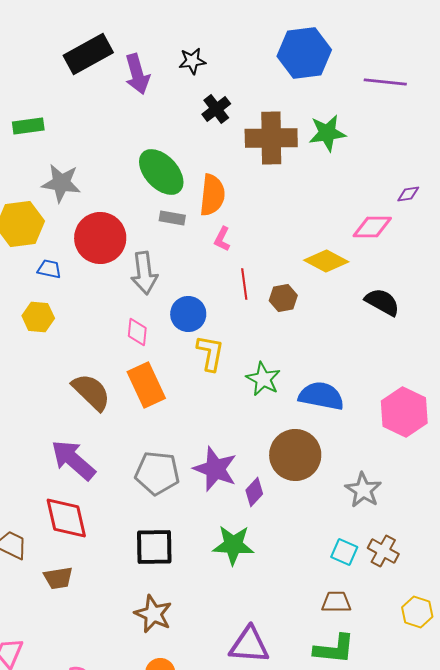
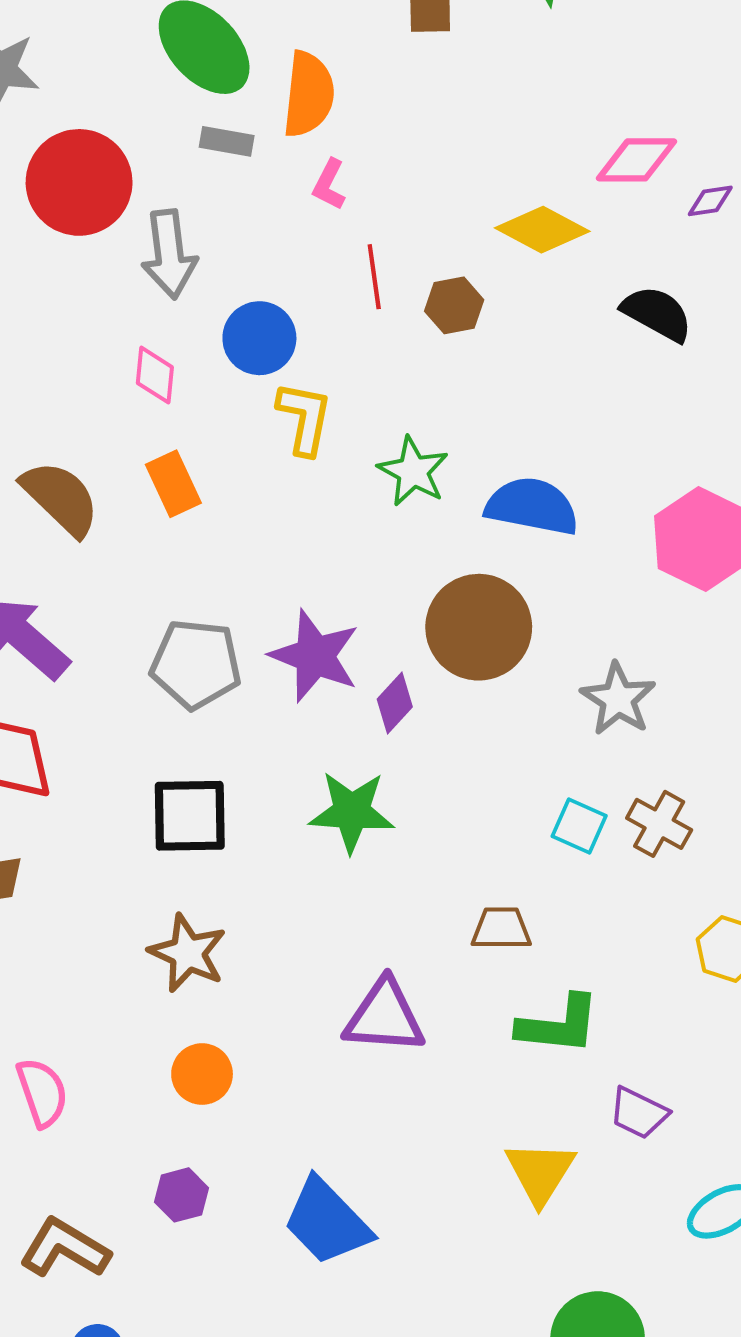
purple diamond: (408, 194) -> (710, 201), moved
orange rectangle: (146, 385) -> (173, 484), size x0.7
brown trapezoid: (336, 602) -> (501, 929), moved

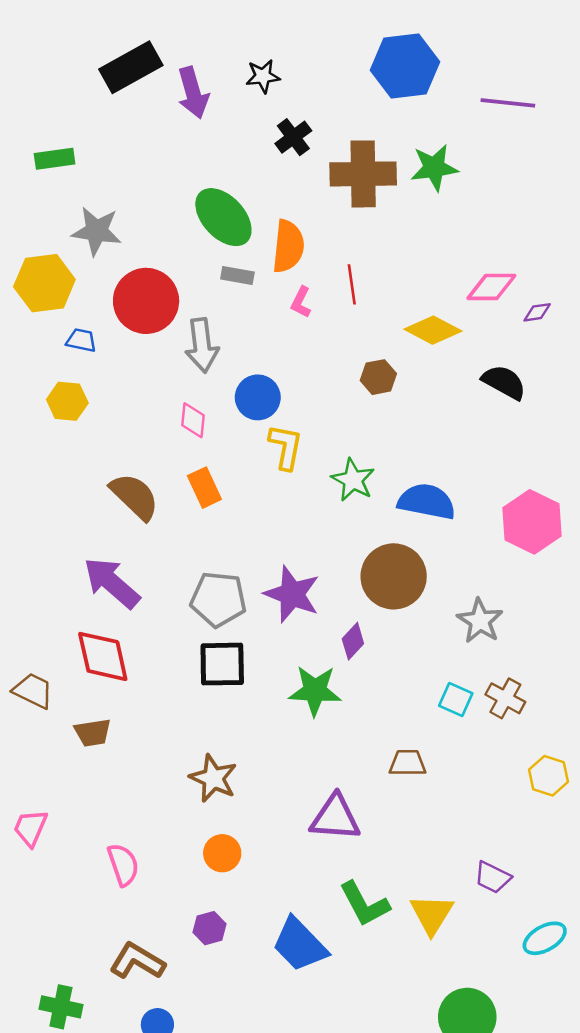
red line: (374, 277) -> (352, 284), moved
purple diamond: (395, 703) -> (353, 641), moved
black square: (190, 816) -> (222, 664), moved
green L-shape: (559, 1025) -> (364, 904), moved, turned 56

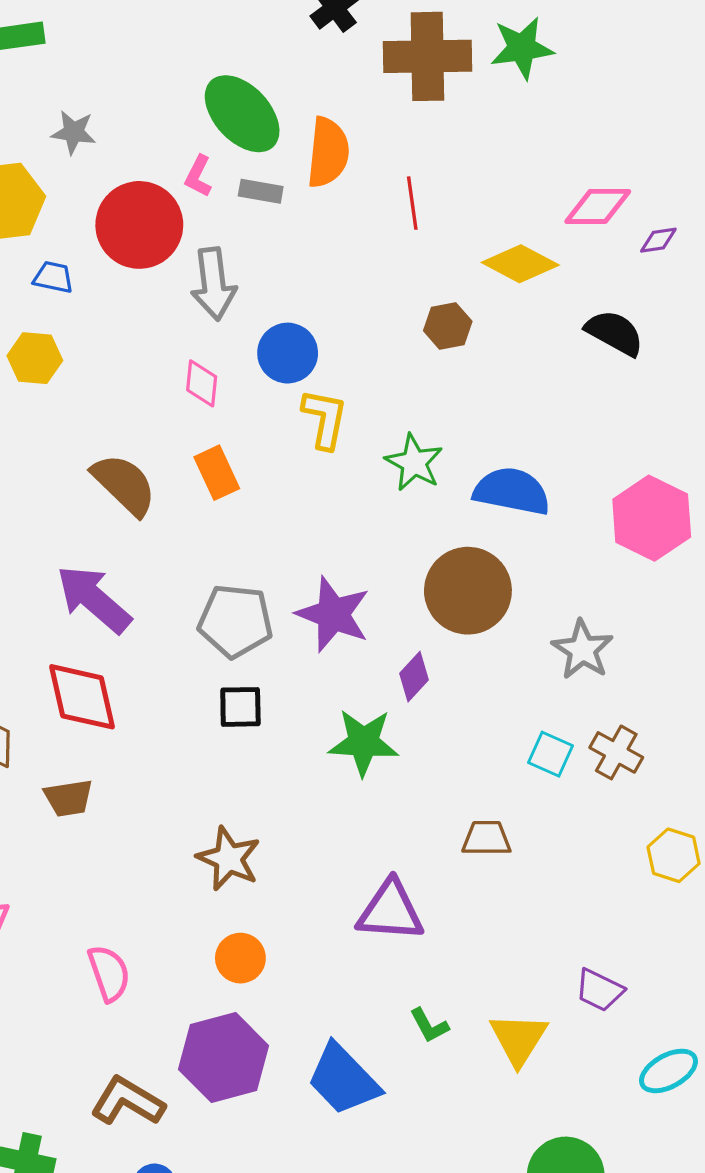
gray star: (96, 231) -> (74, 132), size x0.7
pink L-shape: (301, 302) -> (198, 176), moved
black square: (222, 664) -> (240, 707), size x0.7
green L-shape: (364, 904) -> (429, 1025), size x0.6
purple hexagon: (210, 928) -> (224, 1057), size x2.0

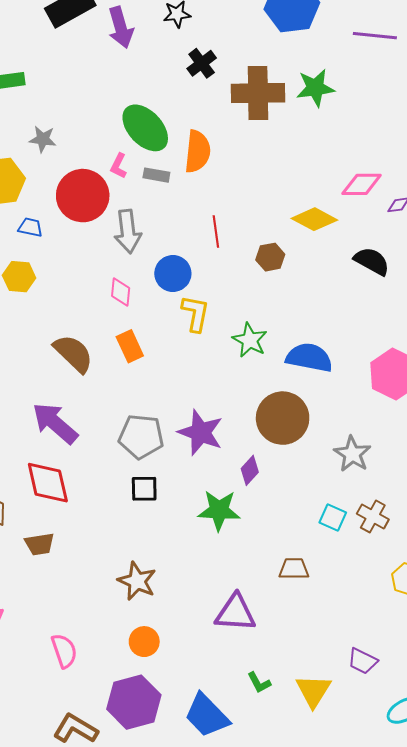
red line: (412, 203) -> (216, 231), moved

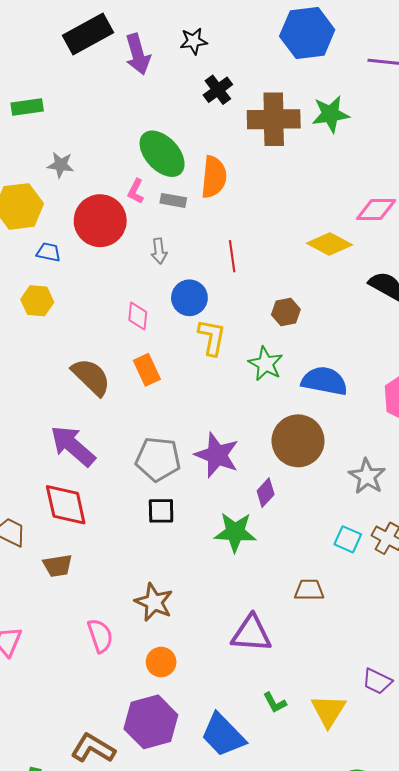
gray arrow: (128, 231) -> (159, 251), moved, size x0.6
brown hexagon: (270, 257) -> (286, 312), moved
pink semicircle: (64, 651) -> (100, 636), moved

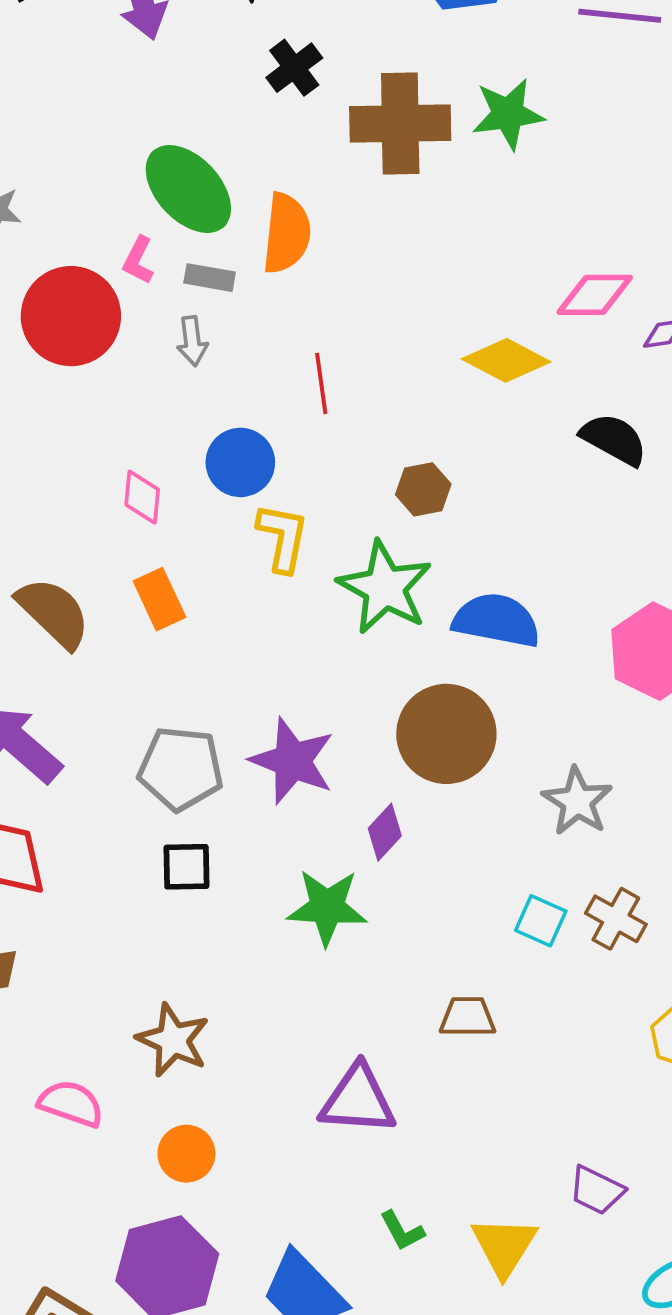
gray arrow: (159, 251) -> (192, 341), moved
green star: (266, 364) -> (385, 588), size x1.4
pink semicircle: (100, 636) -> (71, 1104), turned -52

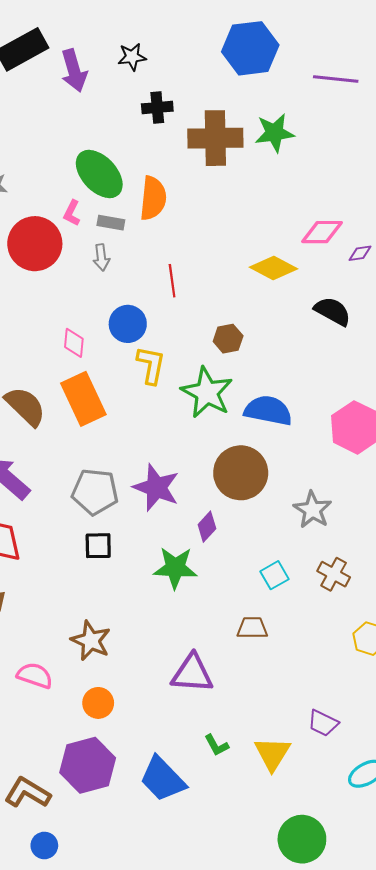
black cross: (294, 68) -> (157, 107), turned 32
orange rectangle: (159, 599) -> (83, 399), size x1.6
cyan square: (541, 921) -> (275, 575), moved, turned 36

